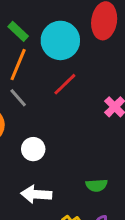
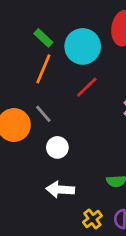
gray line: (18, 98) -> (43, 114), moved

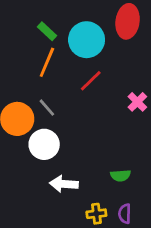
white circle: (57, 147) -> (44, 144), moved, size x1.4
yellow cross: (92, 219) -> (96, 214), turned 30

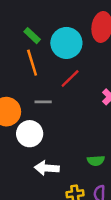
orange line: (47, 62) -> (32, 63), turned -40
gray line: (47, 108) -> (43, 102), moved, turned -49

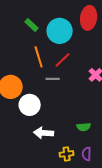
orange line: (32, 63) -> (39, 57), moved
gray line: (43, 102) -> (53, 79), moved

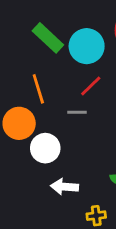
green rectangle: (32, 25) -> (48, 38), size x1.6
orange line: (39, 57) -> (38, 89), moved

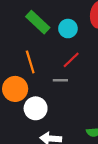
cyan circle: (87, 46) -> (68, 29), size x0.7

